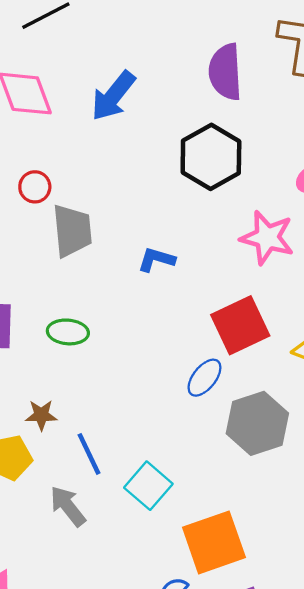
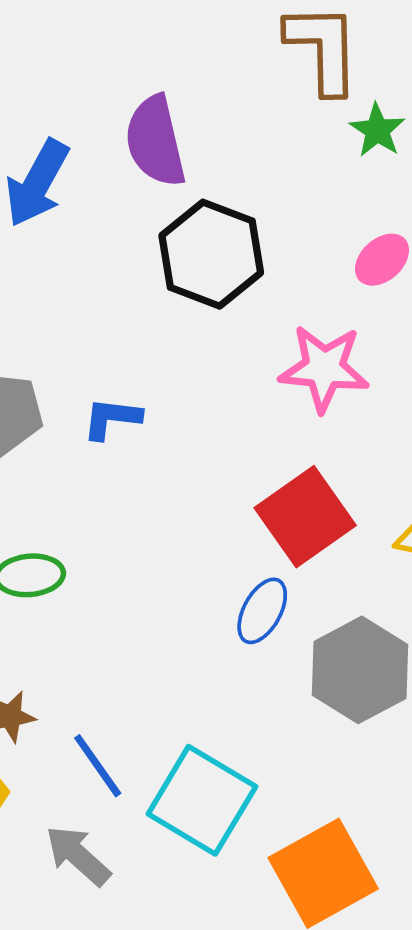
purple semicircle: (225, 72) -> (155, 141), moved
blue L-shape: (156, 259) -> (112, 418), moved
cyan square: (148, 486) -> (202, 800), size x1.4

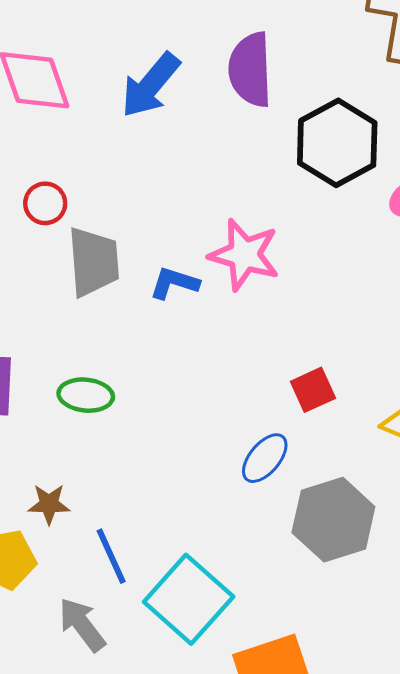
black hexagon: (211, 254) -> (337, 143), moved
pink star: (324, 368) -> (244, 255), moved
red square: (305, 517) -> (313, 390), size x0.6

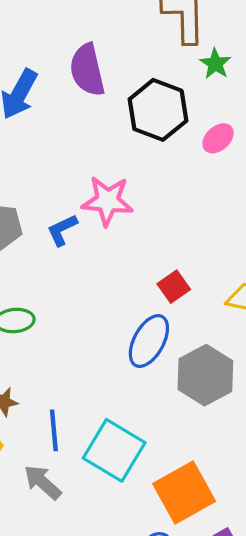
blue L-shape: (174, 283) -> (62, 230), turned -32
blue ellipse: (265, 458) -> (149, 341), size x1.4
blue line: (111, 556) -> (54, 430), turned 30

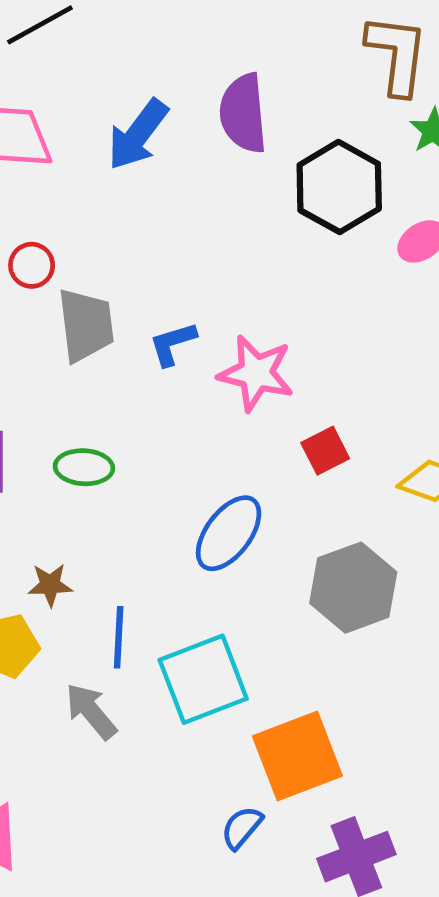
pink star: (108, 201) -> (256, 373), moved
blue ellipse: (149, 341) -> (229, 533), moved
cyan square: (114, 450) -> (203, 679), turned 30

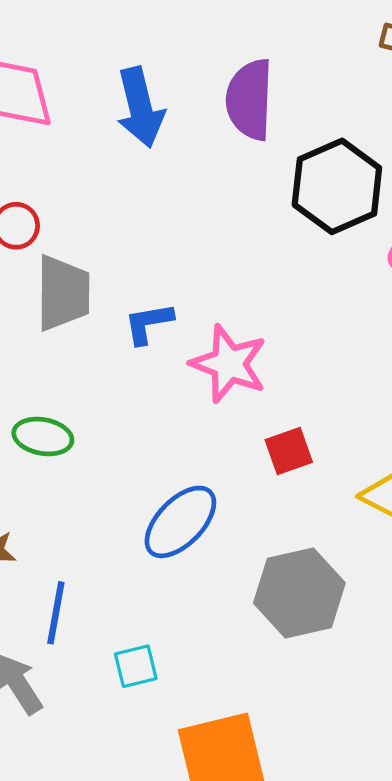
blue arrow: (138, 135) -> (140, 107), turned -58
cyan square: (203, 679) -> (136, 666), size x0.5

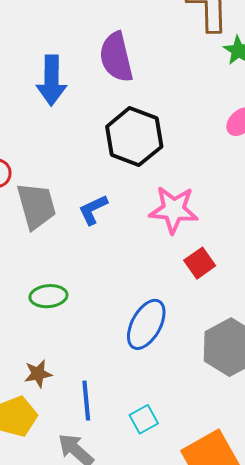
blue arrow: (140, 107) -> (51, 80), turned 30
black hexagon: (337, 186) -> (134, 137), moved
pink star: (229, 364) -> (174, 210), moved

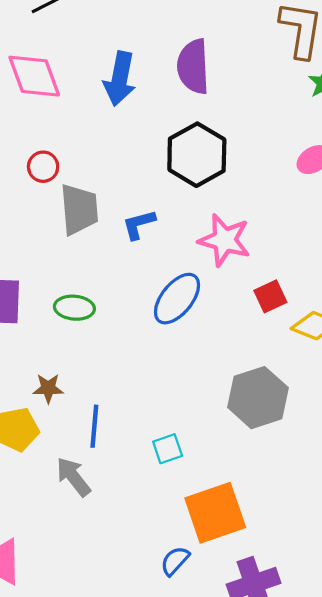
red square: (200, 263) -> (270, 296), moved
blue ellipse: (146, 324) -> (177, 299), moved
cyan square: (144, 419) -> (168, 449), moved

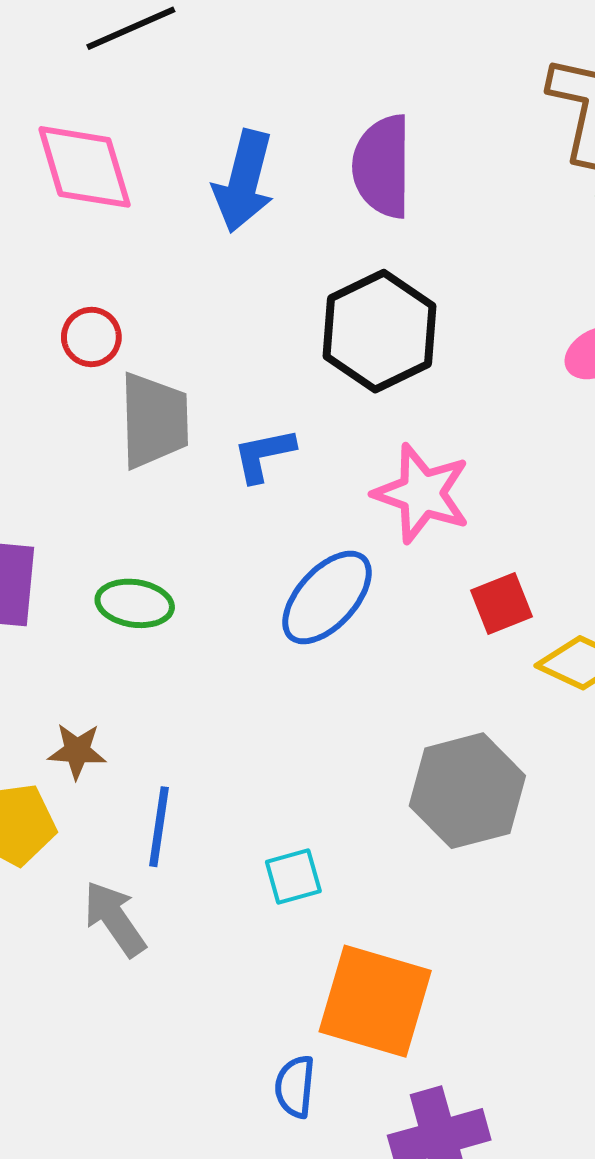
orange square: (215, 513) -> (375, 1001), turned 32
blue semicircle: (175, 561) -> (295, 1087), turned -40

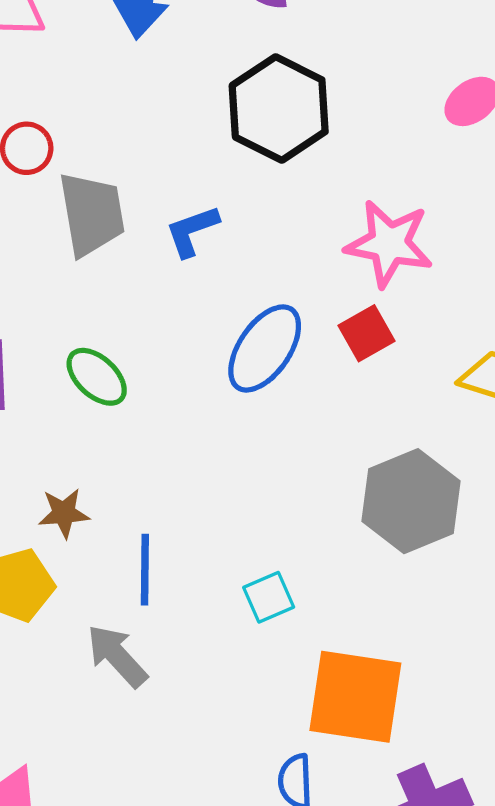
pink star: (422, 493) -> (389, 244), moved
green ellipse: (135, 603) -> (97, 377), turned 42
red square: (502, 604) -> (367, 333), moved

